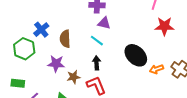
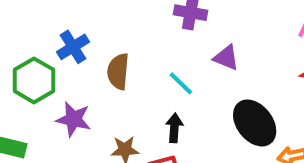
purple triangle: (104, 23) -> (226, 58), moved
purple star: (56, 64) -> (74, 119), moved

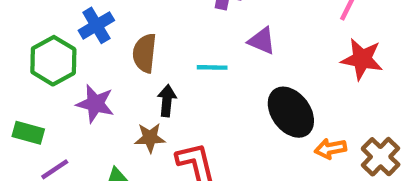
cyan line: (181, 83) -> (212, 67), turned -44
black arrow: (174, 128) -> (167, 101), moved

